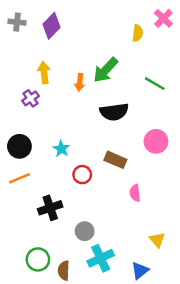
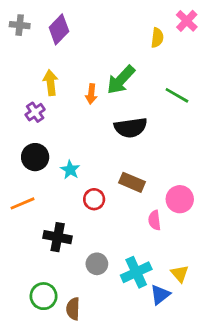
pink circle: (156, 141) -> (180, 199), moved
black circle: (19, 146) -> (35, 157), moved
black cross: (50, 208) -> (58, 237), turned 30
cyan cross: (101, 258) -> (136, 272), moved
blue triangle: (140, 271) -> (160, 295), moved

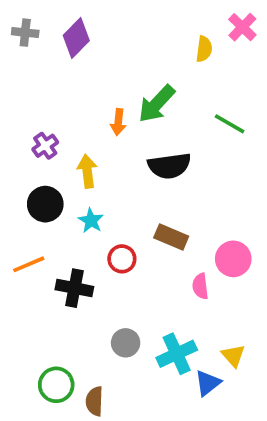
yellow arrow: (51, 83) -> (87, 171), moved
black cross: (58, 237) -> (74, 288), moved

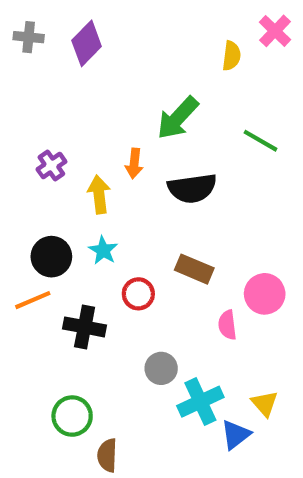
orange arrow: (118, 122) -> (134, 163), moved
black circle: (45, 204) -> (51, 257), moved
gray circle: (126, 343) -> (161, 368), moved
green circle: (56, 385) -> (72, 416), moved

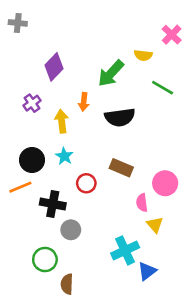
pink cross: (275, 31) -> (172, 35), moved
purple diamond: (87, 43) -> (54, 67), moved
yellow semicircle: (232, 56) -> (143, 55), moved, turned 90
gray circle: (161, 368) -> (71, 230), moved
yellow triangle: (265, 404) -> (155, 225), moved

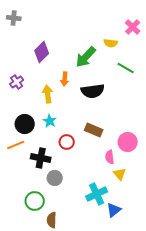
purple cross: (32, 103) -> (17, 82), moved

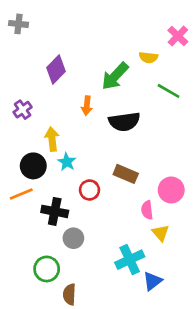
yellow arrow: (48, 94) -> (52, 139), moved

